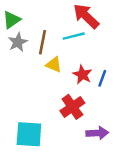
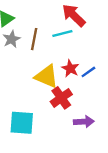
yellow triangle: (54, 65) -> (47, 76), moved, size x1.6
blue line: (102, 78) -> (88, 72), turned 35

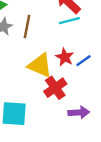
cyan line: (62, 33) -> (69, 21), moved

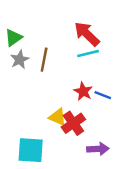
blue line: (84, 61) -> (103, 95), turned 56
yellow triangle: (40, 65) -> (57, 117), moved, size x0.7

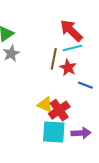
brown line: (44, 60) -> (54, 59), moved
red star: (83, 91) -> (68, 68), moved
cyan square: (31, 150) -> (54, 132), moved

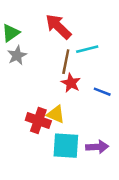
red arrow: (71, 31) -> (58, 27), moved
red star: (68, 68) -> (71, 83), moved
red cross: (59, 110) -> (38, 121), moved, turned -36

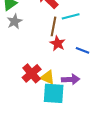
yellow triangle: (56, 114) -> (48, 77), moved
red cross: (38, 121) -> (32, 73), turned 30
purple arrow: (97, 147) -> (71, 79), moved

